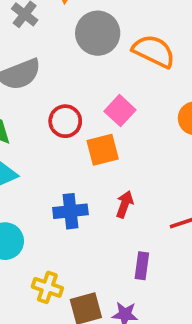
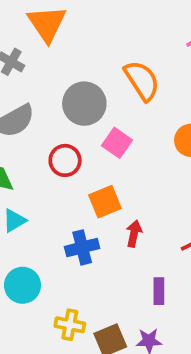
gray circle: (98, 33) -> (84, 104), moved
orange semicircle: (154, 51) -> (142, 81), turned 39
orange square: (103, 150) -> (105, 202), moved

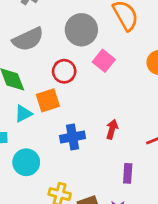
orange square: (105, 202) -> (48, 100), moved

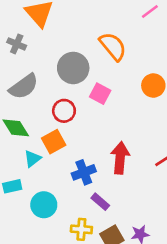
red arrow: (112, 129) -> (120, 158), size x1.6
purple rectangle: (128, 173) -> (100, 202), moved, turned -42

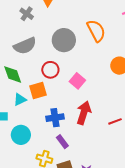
pink square: (100, 94) -> (77, 81), moved

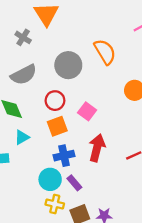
orange square: (38, 91) -> (57, 126), moved
cyan circle: (21, 135) -> (50, 179), moved

